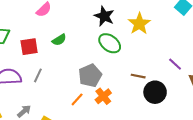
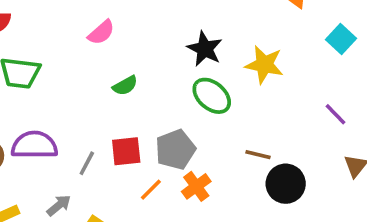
yellow star: (139, 24) -> (264, 65), turned -30
red square: (29, 47) -> (126, 151), moved
purple line: (175, 64) -> (335, 114), moved
gray line: (38, 75) -> (87, 163), moved

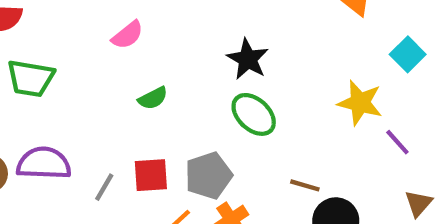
yellow star: (264, 65) -> (360, 103), moved

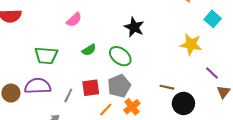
green trapezoid: (31, 78) -> (46, 55), moved
green ellipse: (254, 114) -> (120, 56), moved
purple line: (397, 142) -> (212, 73), moved

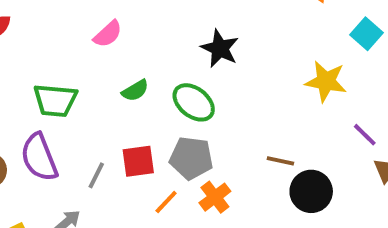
purple semicircle: (38, 86) -> (39, 157), turned -110
gray pentagon: (119, 86) -> (191, 158), turned 30

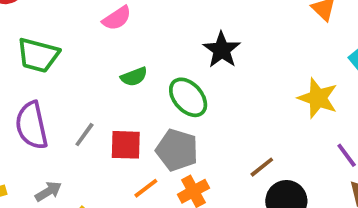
green trapezoid: (55, 100) -> (38, 55), moved
brown line: (280, 161) -> (262, 167), turned -60
gray line: (96, 175) -> (84, 135), moved

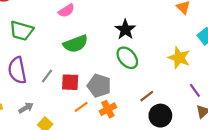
green semicircle: (134, 77) -> (76, 44), size x1.6
green ellipse: (188, 97) -> (127, 58), moved

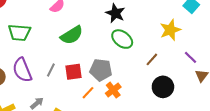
yellow star: (179, 58) -> (170, 30), turned -30
brown line: (147, 96) -> (152, 59), moved

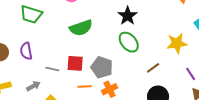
purple semicircle: (22, 70) -> (26, 51), size x0.7
gray line: (51, 70) -> (52, 69), moved, turned 64
orange line: (88, 93) -> (85, 87), turned 32

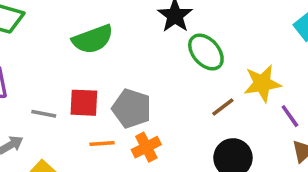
green ellipse: (129, 42) -> (206, 52), moved
yellow star: (177, 43) -> (262, 83), moved

